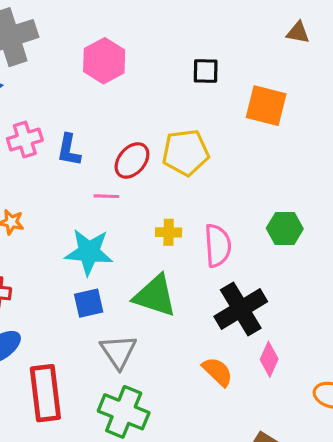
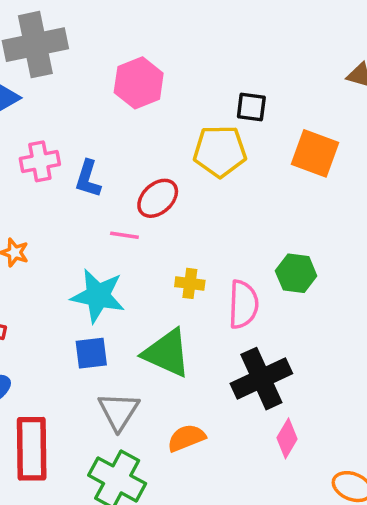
yellow pentagon: (186, 153) -> (220, 151), moved
green hexagon: (285, 228) -> (296, 273), moved
orange semicircle: (218, 372) -> (186, 438), moved, turned -72

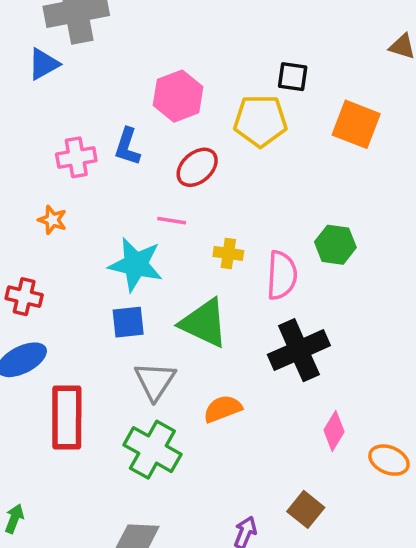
pink hexagon: (139, 83) -> (178, 96), moved
pink cross: (40, 161) -> (76, 157), moved
pink line: (124, 235) -> (172, 221), moved
pink diamond: (287, 438) -> (334, 431), moved

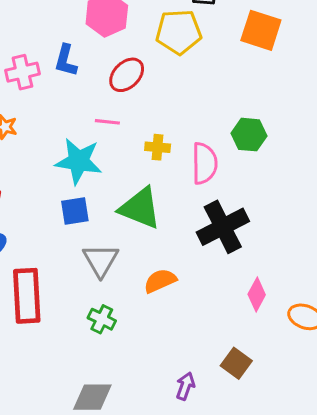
green cross: (152, 450) -> (102, 319), size x0.6

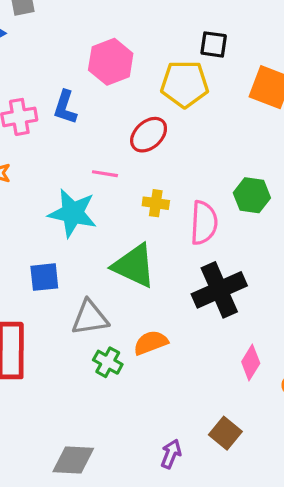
red ellipse: (127, 75) -> (149, 135), moved
blue square: (75, 211) -> (44, 277), moved
gray triangle: (101, 260) -> (90, 318), turned 48
green cross: (102, 319) -> (108, 362), moved

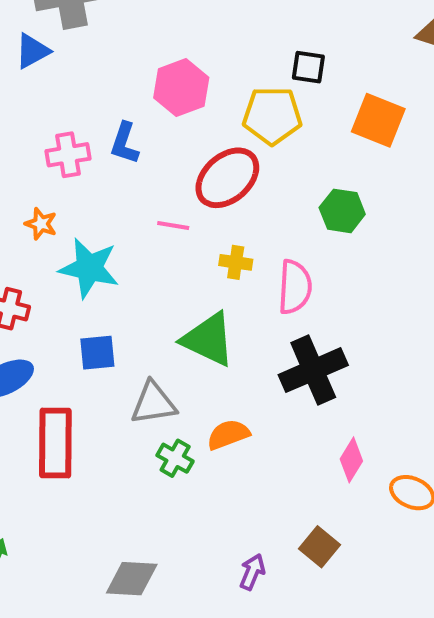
red ellipse: (149, 135) -> (227, 178), size x1.4
green hexagon: (252, 195) -> (342, 211), moved
cyan star: (73, 213) -> (89, 268), moved

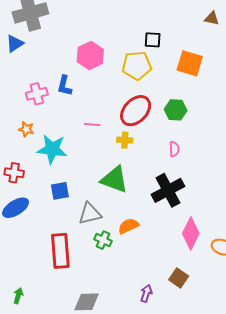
red ellipse: (227, 178) -> (136, 111), moved
pink semicircle: (295, 287) -> (174, 149), moved, size x0.6
red rectangle: (55, 443) -> (60, 251), moved
pink diamond: (351, 460) -> (191, 233), size x1.5

